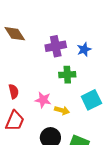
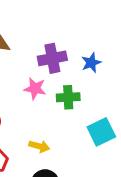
pink star: (43, 100) -> (35, 89), moved
yellow arrow: (62, 110) -> (39, 146), moved

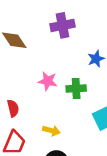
purple cross: (52, 58) -> (63, 25), moved

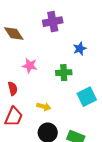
pink star: (48, 81) -> (30, 66), moved

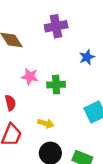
green cross: (64, 73) -> (56, 85), moved

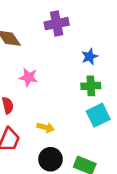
green cross: (56, 85) -> (91, 86), moved

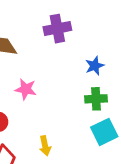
yellow arrow: (46, 127) -> (45, 146), turned 63

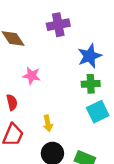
blue star: (95, 66) -> (90, 56), size x1.5

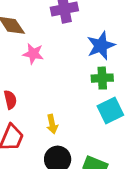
pink star: (32, 76) -> (33, 54), moved

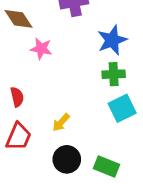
yellow arrow: (52, 124) -> (61, 122), turned 54

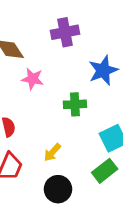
green cross: (114, 74) -> (75, 104), moved
green rectangle: (106, 166) -> (105, 171), moved, turned -60

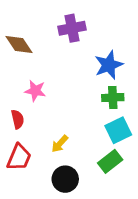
pink star: (33, 79) -> (35, 91), moved
green cross: (75, 104) -> (113, 98), moved

